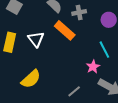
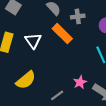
pink star: (93, 67) -> (80, 82), moved
gray line: (74, 91) -> (57, 95), moved

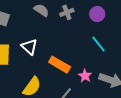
orange rectangle: (62, 34) -> (60, 65), moved

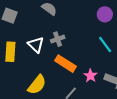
gray cross: (67, 12) -> (58, 39), moved

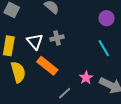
orange rectangle: (65, 64) -> (47, 66), moved
yellow semicircle: (37, 85) -> (18, 72), moved, turned -60

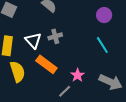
pink star: (86, 78) -> (77, 75), moved

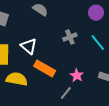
gray cross: (55, 36) -> (70, 37), moved
yellow semicircle: (17, 72) -> (17, 79), turned -55

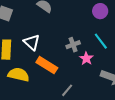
gray cross: (70, 37) -> (73, 45), moved
pink star: (77, 75) -> (86, 59), moved

